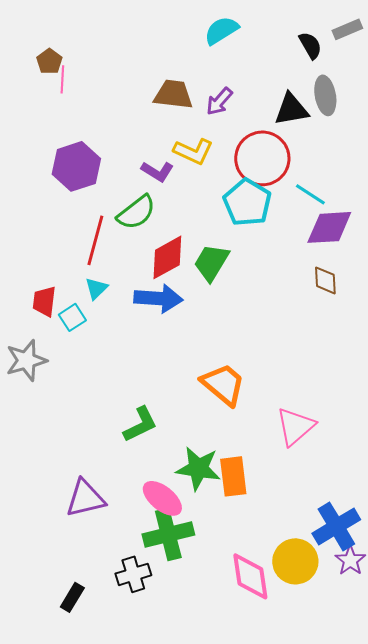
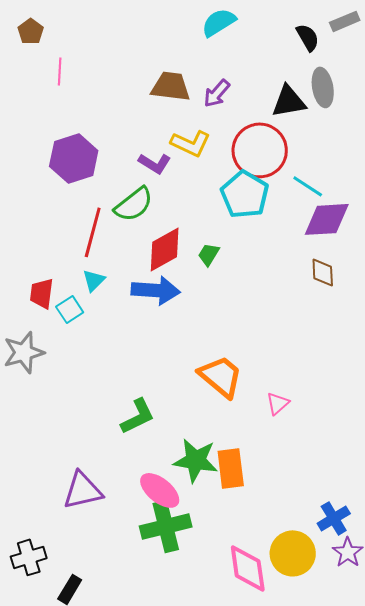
brown pentagon: (49, 61) -> (31, 31), moved
green trapezoid: (211, 262) -> (209, 254), size x0.6
pink triangle: (295, 426) -> (278, 403), moved, size x0.6
blue cross: (336, 526) -> (334, 518), size x0.7
black cross: (133, 574) -> (29, 557), moved

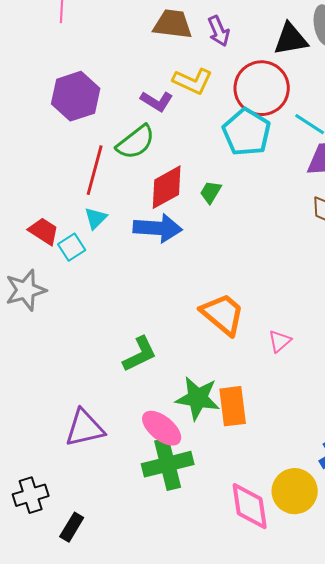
purple arrow: (217, 93) -> (219, 31), turned -64
red trapezoid: (42, 293) -> (44, 231), turned 116

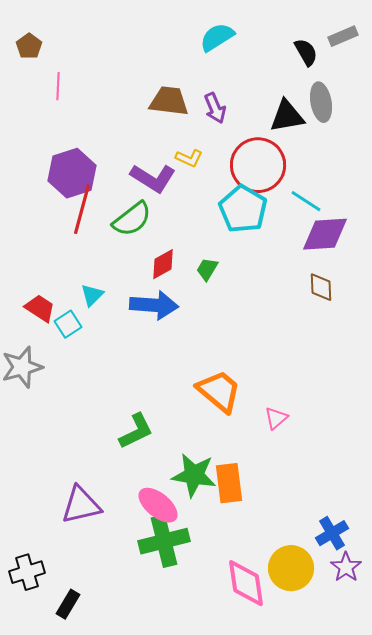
yellow L-shape: (193, 81) -> (189, 158), size x0.7
purple L-shape: (157, 101) -> (153, 178), size x1.4
red line: (95, 170) -> (82, 209), moved
red diamond: (167, 187) -> (163, 264), size x0.7

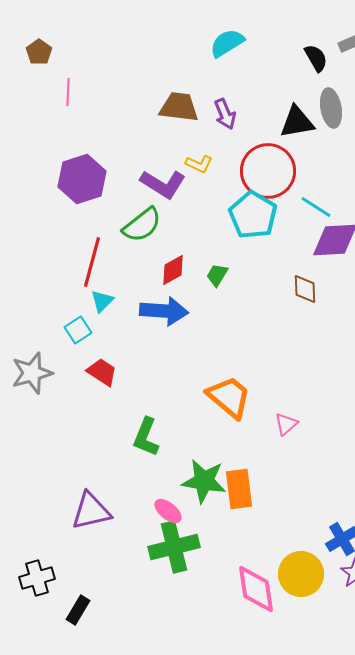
red line: (82, 209) -> (92, 262), moved
brown diamond: (321, 287) -> (305, 289), moved
red trapezoid: (40, 308) -> (102, 372), moved
green L-shape: (136, 431) -> (146, 437), turned 138
pink ellipse: (158, 505) -> (168, 511), size x0.7

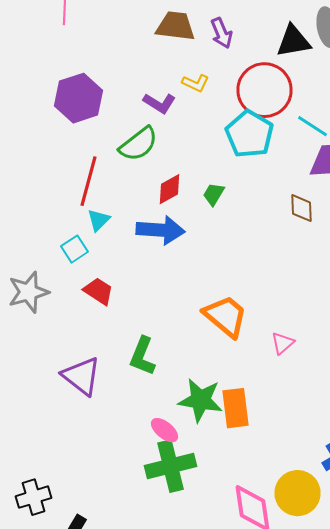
purple L-shape: (163, 184) -> (160, 103), size x0.7
purple triangle: (91, 511) -> (82, 376), moved, turned 51

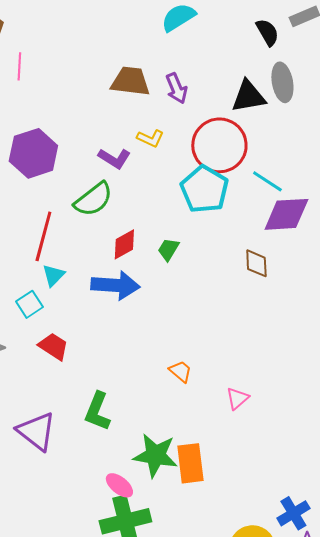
orange trapezoid: (226, 316) -> (180, 371), size x0.5

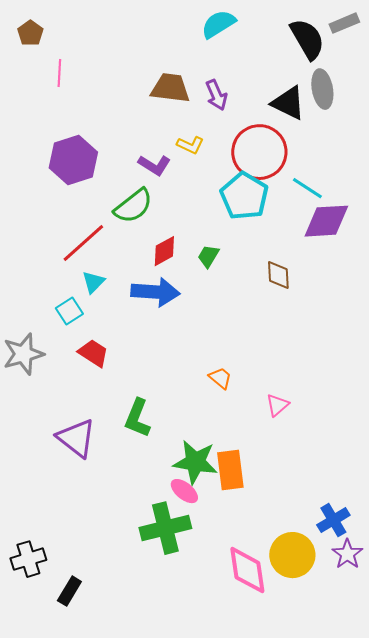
black semicircle: (267, 32) -> (307, 39), size x1.5
black triangle: (248, 96) -> (288, 103), turned 36
red line: (43, 236) -> (83, 243), turned 33
brown diamond: (256, 263) -> (278, 275), moved
pink ellipse: (119, 485) -> (184, 491), moved

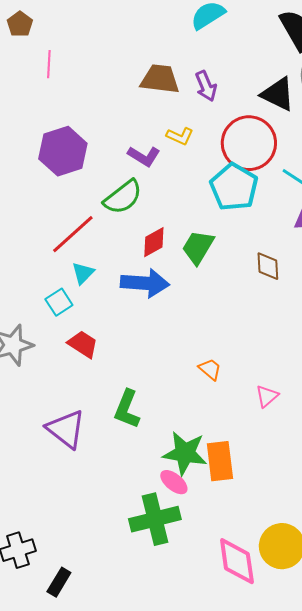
green trapezoid: (208, 256) -> (198, 247), size x1.5

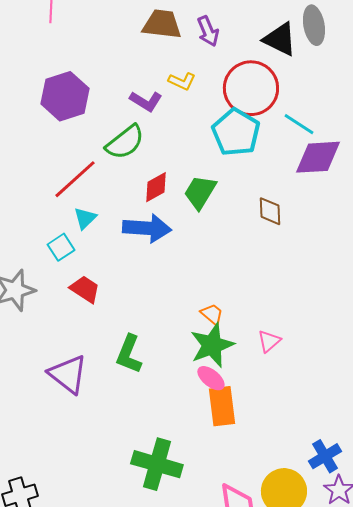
green star: (185, 453) -> (212, 345), moved, turned -30
pink ellipse: (174, 482) -> (211, 378), moved
green cross: (155, 519) -> (157, 464), turned 30

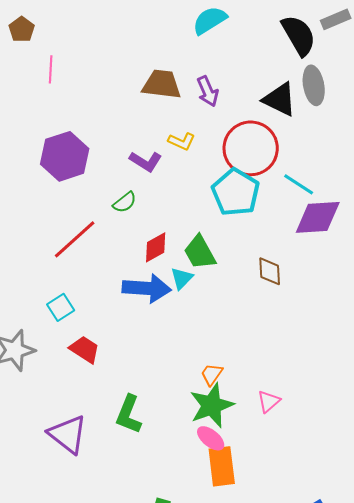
green semicircle: (125, 142) -> (125, 202), size x0.6
green trapezoid: (200, 192) -> (200, 252), turned -60
cyan triangle: (85, 218) -> (182, 278), moved
orange trapezoid: (212, 314) -> (212, 374), turned -95

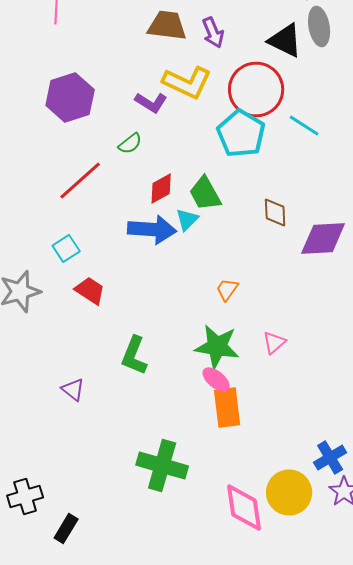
yellow L-shape: (182, 141) -> (187, 82), size x1.8
purple diamond: (318, 217) -> (323, 238), moved
orange trapezoid: (212, 374) -> (227, 290), moved
green star: (212, 405) -> (217, 346), turned 30
purple triangle: (68, 434) -> (73, 390), moved, size x0.6

